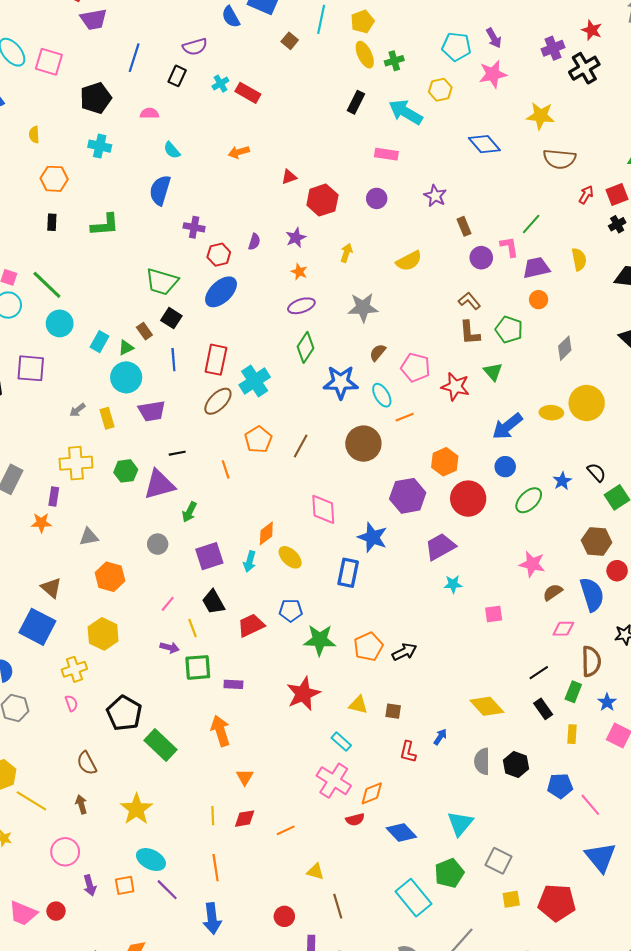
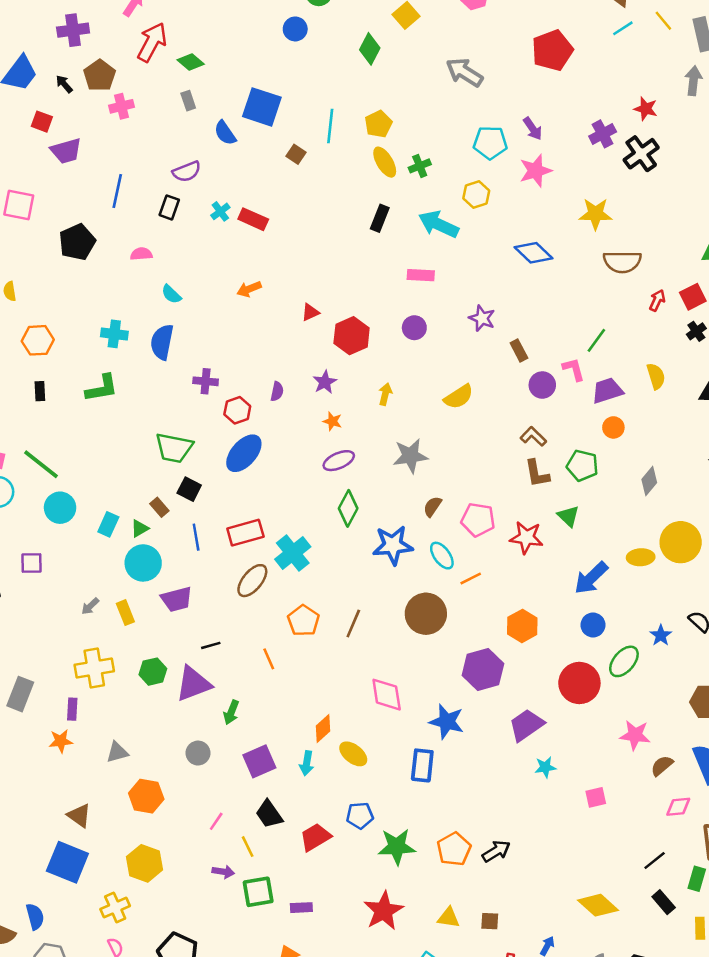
cyan cross: (100, 146) -> (114, 334), moved
red rectangle: (216, 360) -> (245, 533), turned 68
purple square: (31, 368) -> (31, 563), size x0.7
red circle: (468, 499) -> (579, 683), moved

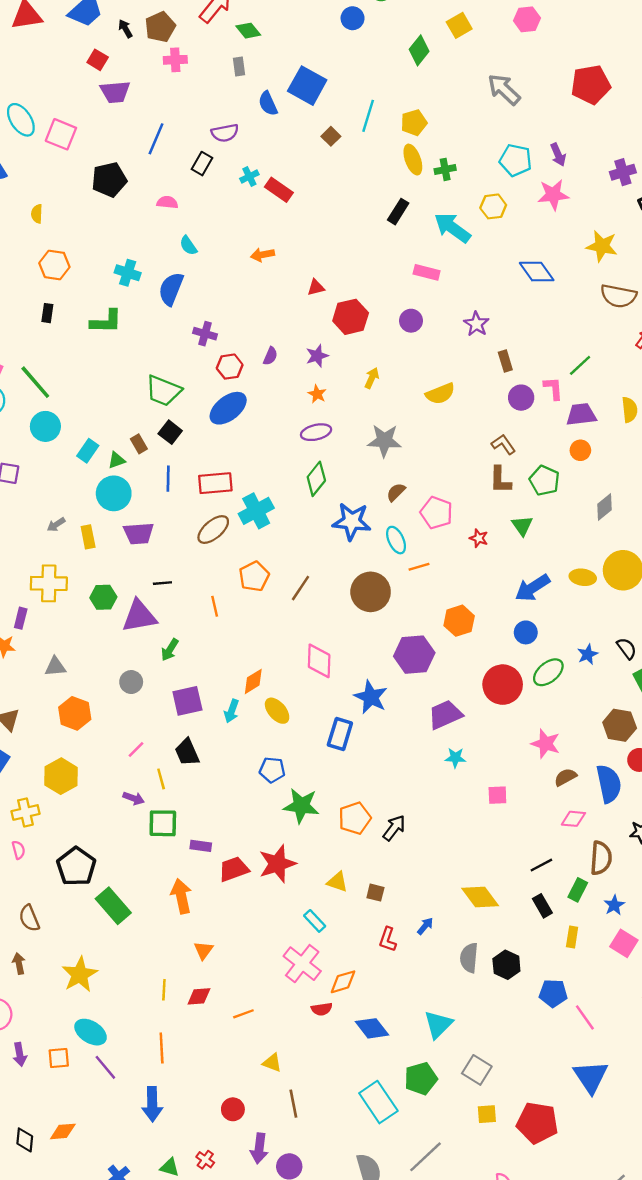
red star: (526, 538) -> (479, 538), size x0.6
red trapezoid: (315, 837) -> (234, 869), moved
black arrow: (496, 851) -> (394, 828), turned -32

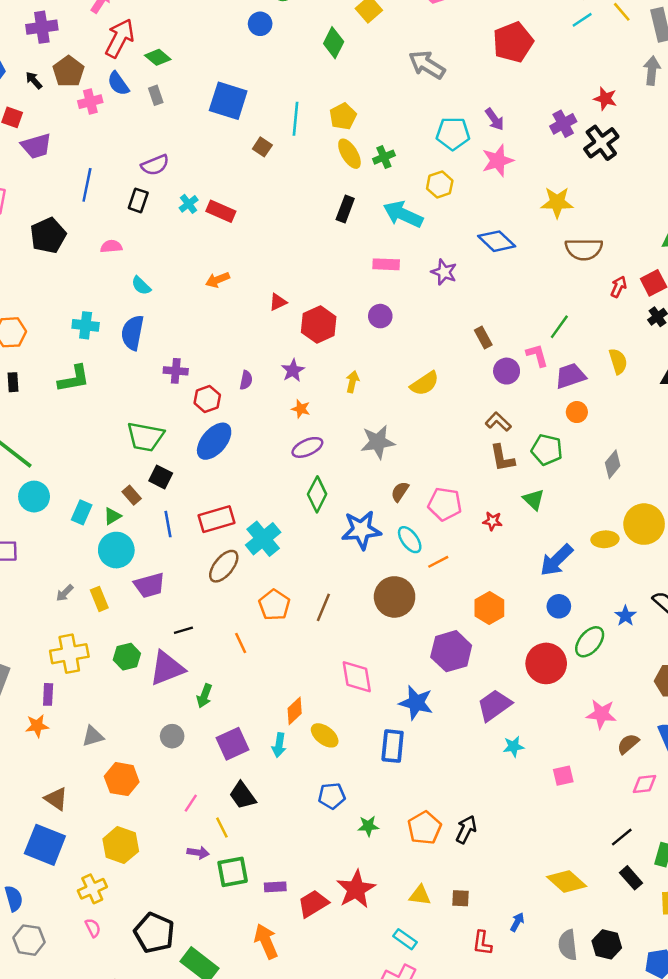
blue semicircle: (268, 103) -> (118, 84), moved
purple star: (476, 324) -> (444, 272), moved
green star: (301, 806) -> (368, 826), size x0.6

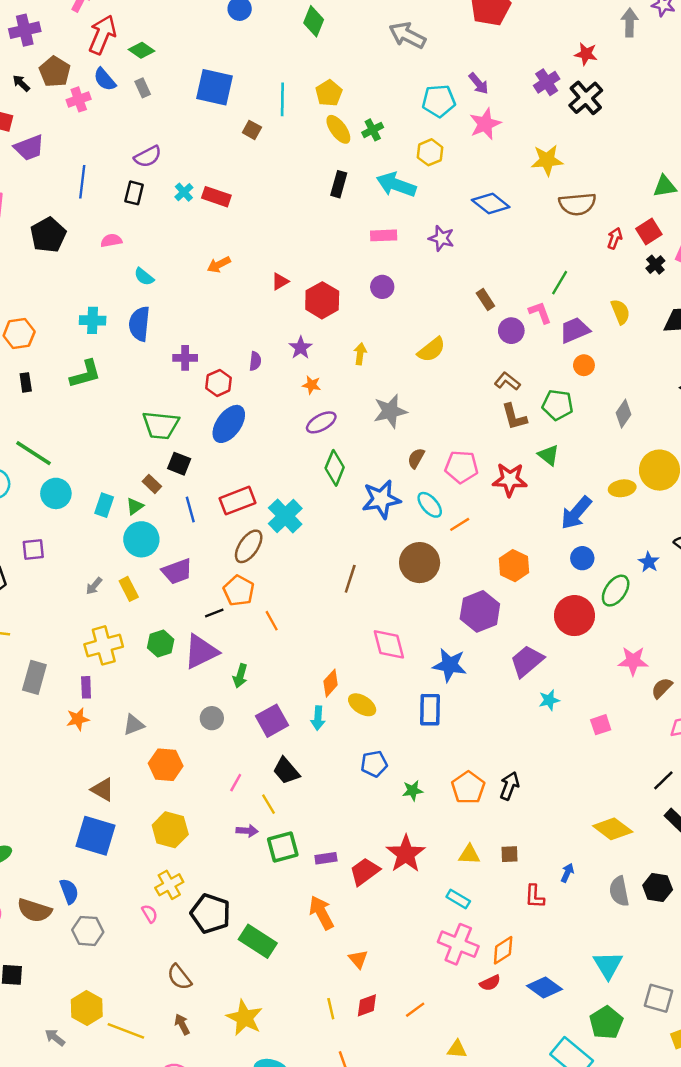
red star: (492, 521) -> (510, 480), size x1.8
orange pentagon: (274, 605) -> (239, 591), moved
yellow cross: (92, 889) -> (169, 885), moved

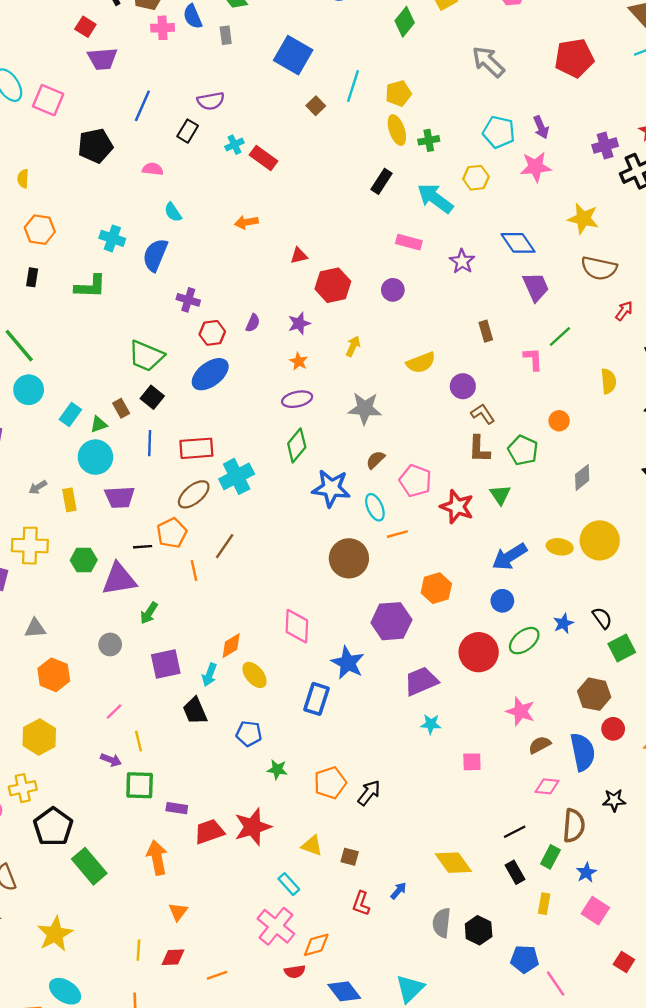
purple trapezoid: (575, 330) -> (536, 287), moved, turned 72
purple circle: (511, 331) -> (463, 386), moved
brown line: (350, 579) -> (225, 546), moved
black trapezoid: (286, 771) -> (195, 711), moved

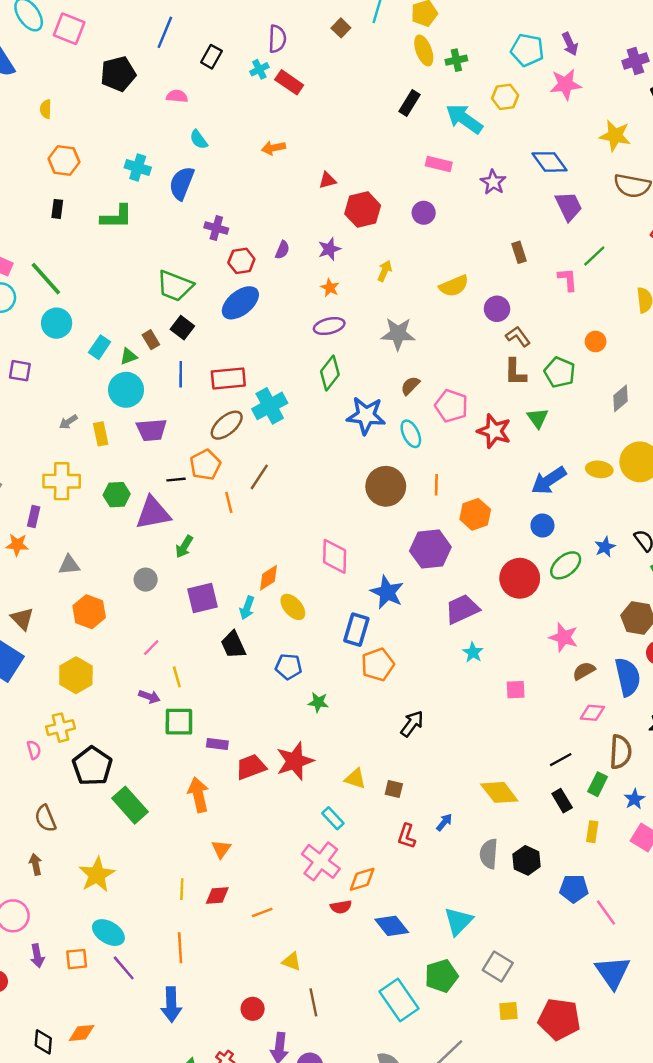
purple semicircle: (211, 101) -> (277, 39), moved, turned -76
orange line: (397, 534) -> (436, 485), moved, turned -72
cyan star: (431, 724) -> (473, 652), turned 30
orange pentagon: (330, 783) -> (378, 665), moved

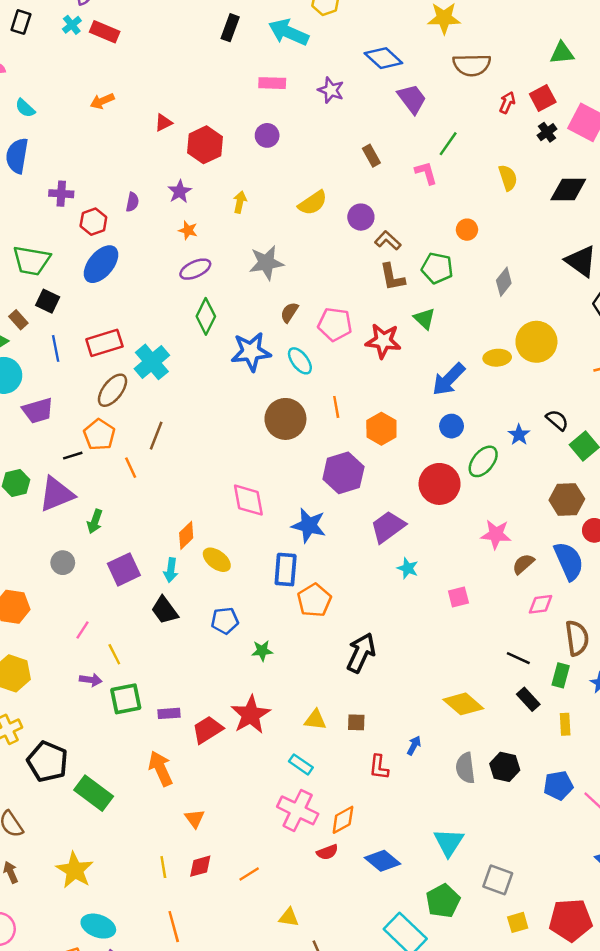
black arrow: (412, 724) -> (361, 653), size x1.4
black line: (561, 760) -> (518, 658), turned 65

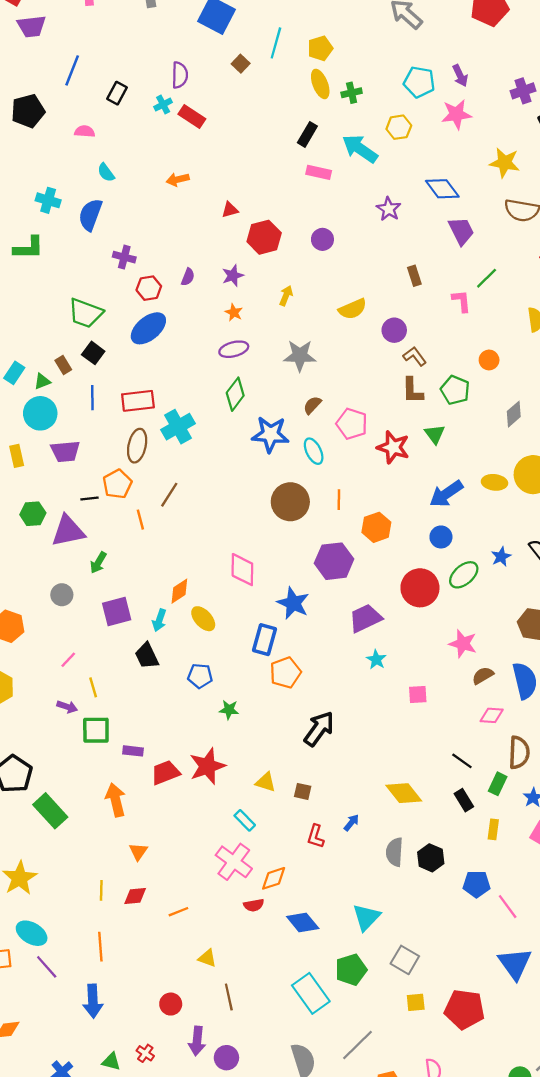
pink rectangle: (272, 83) -> (319, 172), moved
brown ellipse: (112, 390) -> (137, 446), turned -36

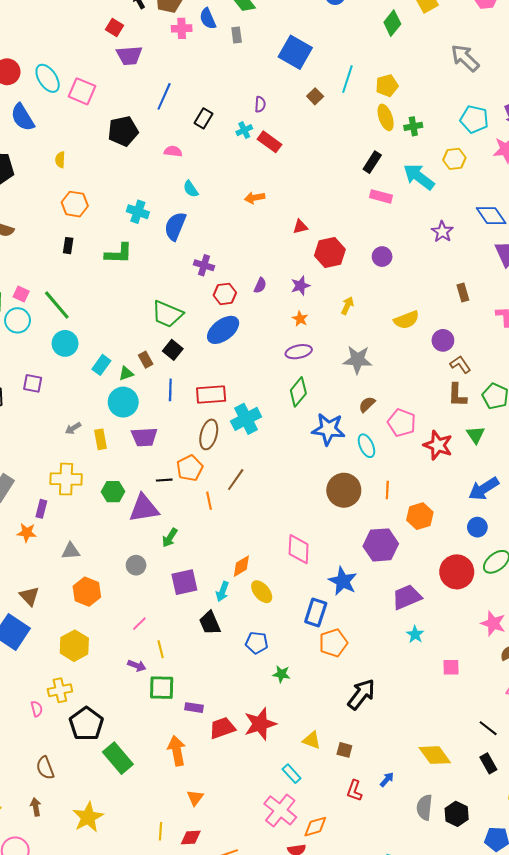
purple semicircle: (180, 75) -> (260, 104), size x0.7

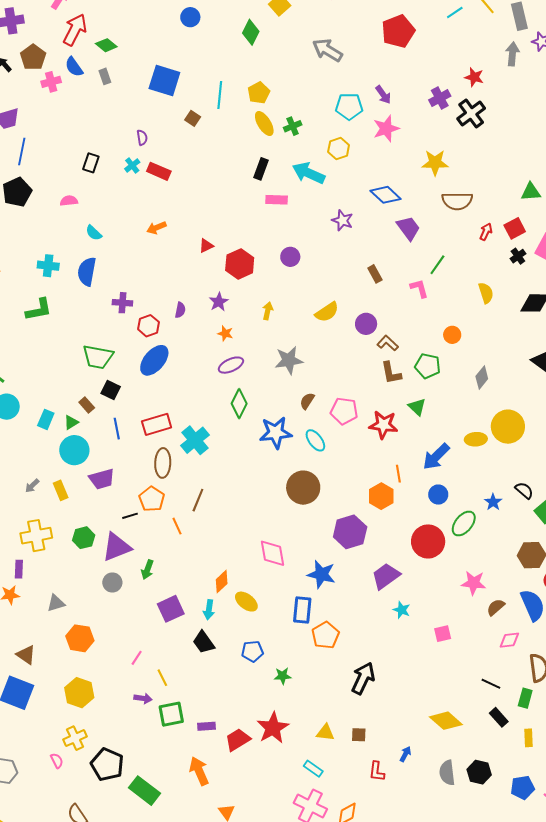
blue line: (164, 96) -> (22, 151), moved
orange line: (387, 490) -> (398, 474), moved
gray circle: (136, 565) -> (112, 582), moved

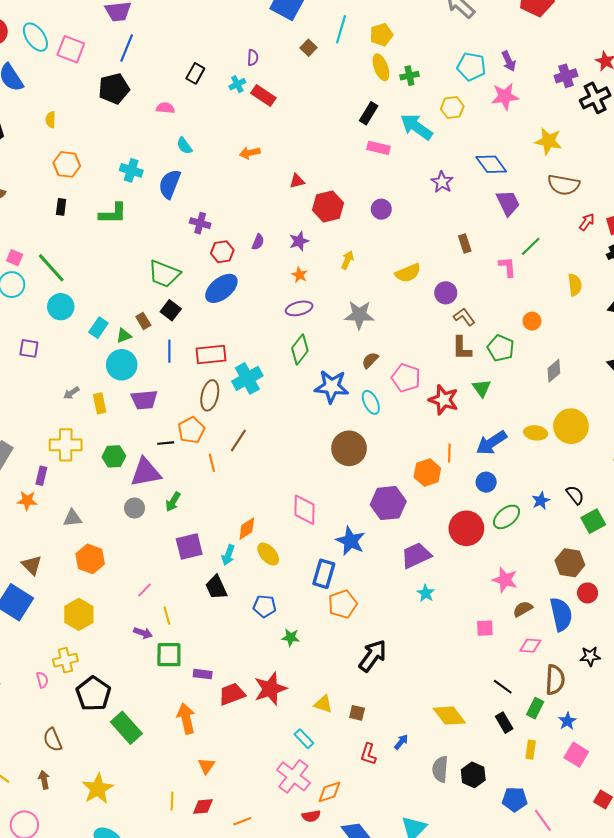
pink square: (443, 634) -> (485, 628), moved

